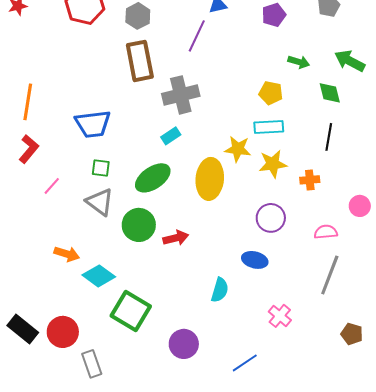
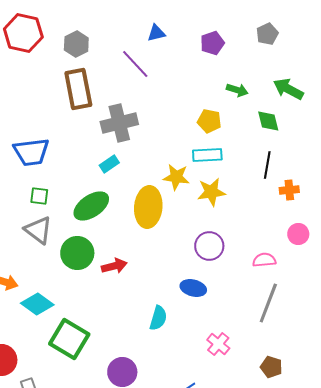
purple line: (197, 36) -> (135, 64), turned -68
orange cross: (310, 180) -> (289, 190), moved
brown pentagon: (352, 334) -> (271, 367), moved

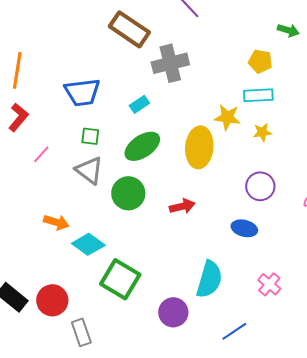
brown rectangle: (78, 89) -> (129, 29), turned -45
cyan rectangle: (109, 164) -> (139, 104), moved
yellow star: (211, 192) -> (262, 132), size x0.7
red arrow: (114, 266) -> (182, 206), moved
cyan semicircle: (158, 318) -> (209, 279), moved, size x1.5

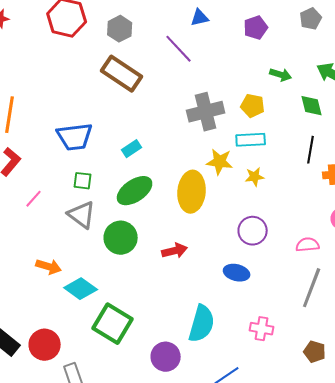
gray cross: (170, 63) -> (206, 112), moved
pink cross: (269, 284) -> (262, 329), turned -30

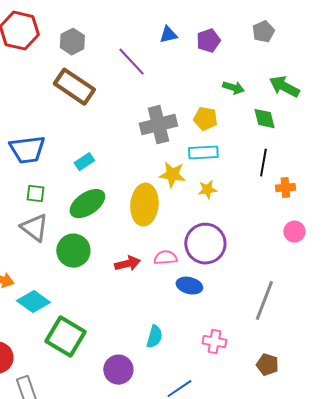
blue triangle: (200, 18) -> (168, 35), moved
purple circle: (253, 231) -> (205, 244), size x1.4
pink semicircle: (308, 245) -> (165, 258), moved
cyan semicircle: (202, 324) -> (154, 337), size x0.6

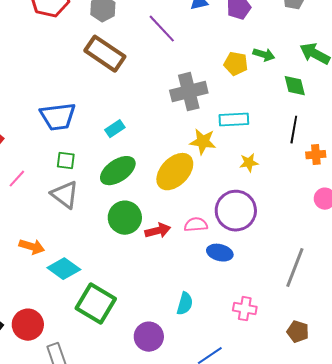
yellow pentagon: (205, 119) -> (236, 64), moved
yellow star: (207, 190) -> (249, 163), moved
yellow ellipse: (144, 205) -> (175, 172), turned 39
green circle: (73, 251) -> (125, 218), moved

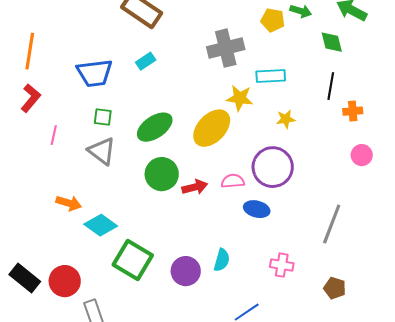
cyan rectangle: (115, 129) -> (146, 61), moved
pink line: (17, 179) -> (54, 135), turned -30
purple circle: (149, 337) -> (186, 271), moved

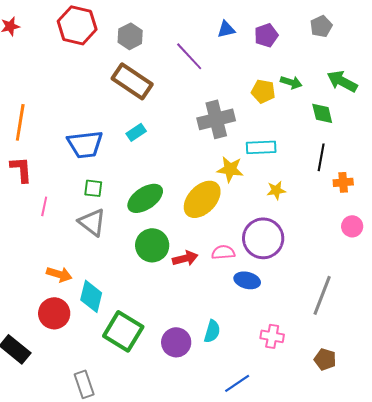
red L-shape: (31, 98) -> (21, 169), turned -44
cyan diamond: (101, 225) -> (91, 296), turned 68
red circle: (65, 281) -> (54, 313), moved

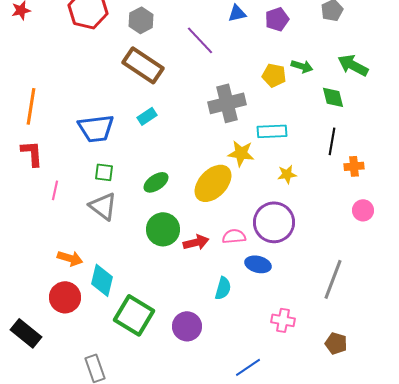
green ellipse: (145, 198) -> (156, 182), size x0.7
cyan semicircle: (212, 331) -> (223, 288), moved

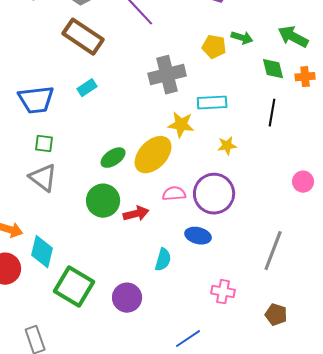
orange cross: (354, 166) -> (305, 77), moved
green ellipse: (156, 182) -> (113, 158), moved
pink semicircle: (234, 236) -> (174, 194), moved

